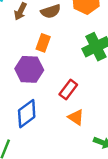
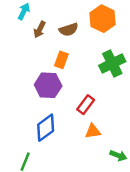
orange triangle: (76, 117) -> (93, 131), turned -42

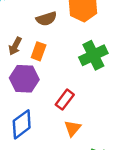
brown arrow: (40, 30) -> (15, 46), moved
orange triangle: (93, 131) -> (73, 128), turned -42

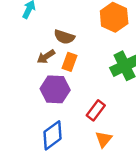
brown semicircle: (46, 19) -> (64, 37), moved, turned 36
brown arrow: (15, 46) -> (46, 57), turned 30

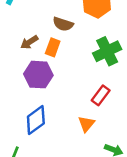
brown semicircle: (64, 37) -> (63, 24), moved
red rectangle: (96, 110) -> (101, 95), moved

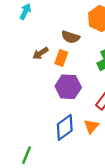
purple hexagon: (38, 75) -> (68, 87), moved
blue diamond: (36, 120) -> (65, 127), moved

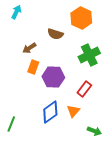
orange rectangle: (61, 58) -> (33, 67), moved
green line: (26, 155) -> (11, 124), moved

